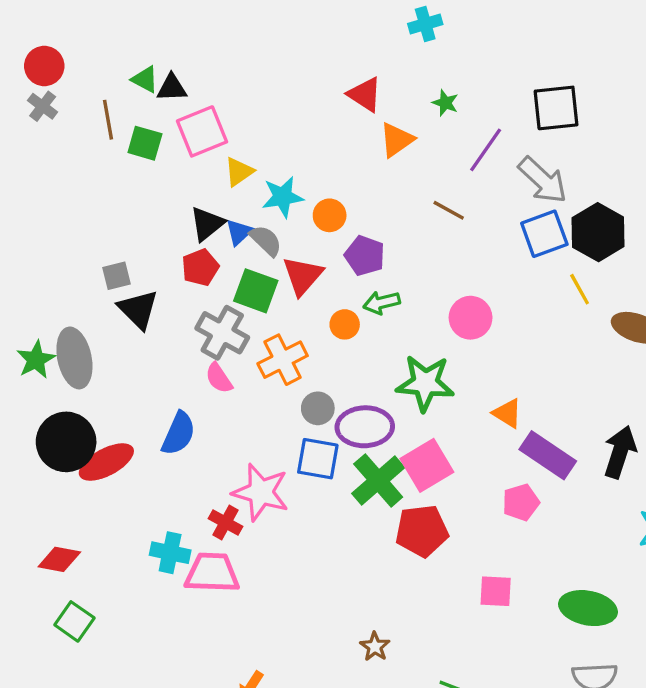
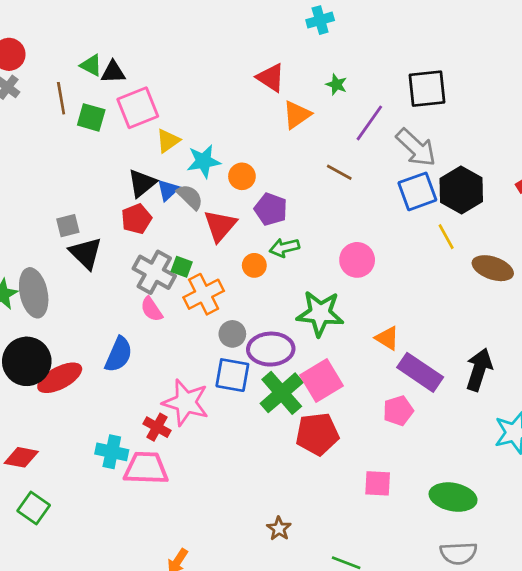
green square: (256, 291) -> (182, 267), moved, size x0.6

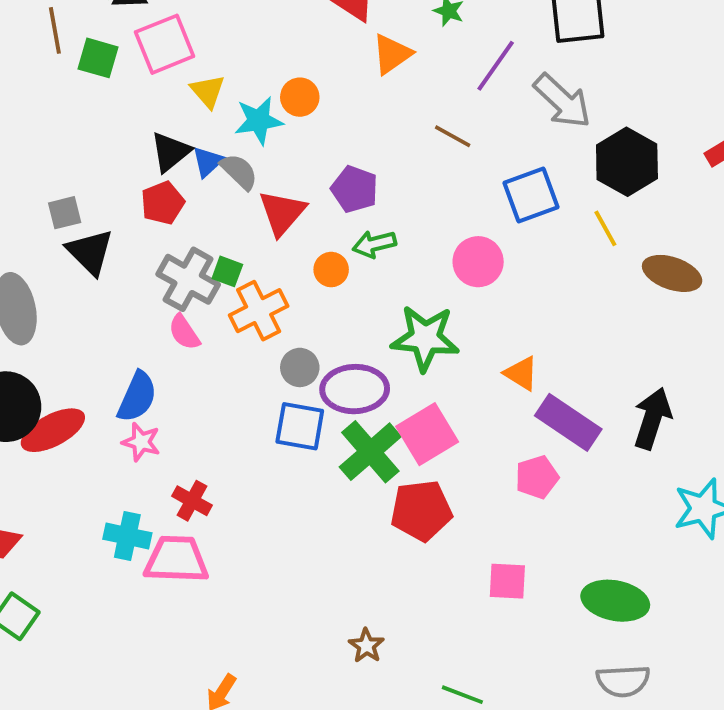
yellow triangle: (168, 141) -> (208, 91), turned -36
orange circle: (242, 176) -> (300, 97), moved
blue square: (417, 191) -> (531, 195), moved
pink star: (186, 402) -> (141, 442), moved, size x0.6

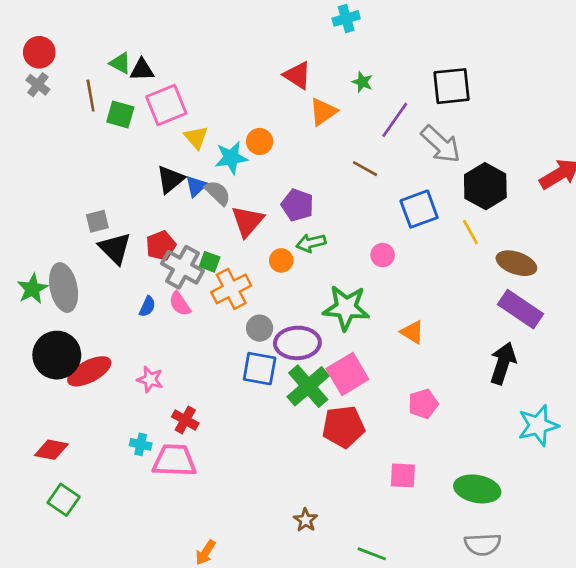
red pentagon: (163, 203) -> (161, 246), moved
pink circle: (478, 262) -> (383, 255), size x0.7
blue semicircle: (137, 397) -> (147, 306), moved, size x0.6
purple rectangle: (568, 422) -> (520, 309), moved
cyan cross: (127, 536) -> (141, 444), size x0.7

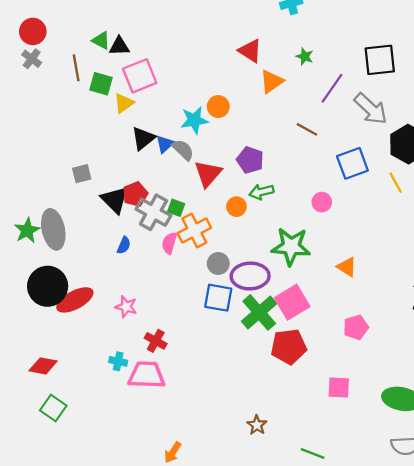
yellow triangle: (196, 137) -> (124, 103), moved, turned 35
black triangle: (115, 248) -> (115, 200), moved
pink semicircle: (180, 304) -> (169, 243), moved, turned 50

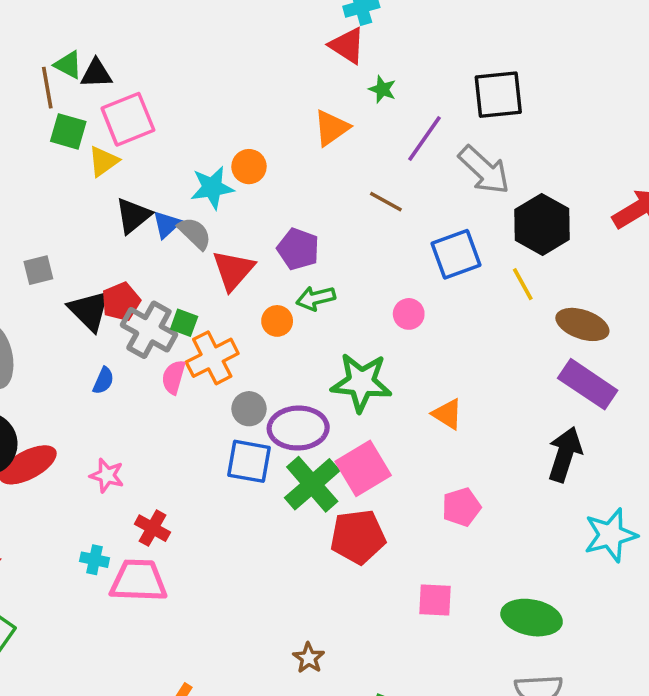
red triangle: (250, 51) -> (347, 45), moved
brown line: (76, 68) -> (47, 88), moved

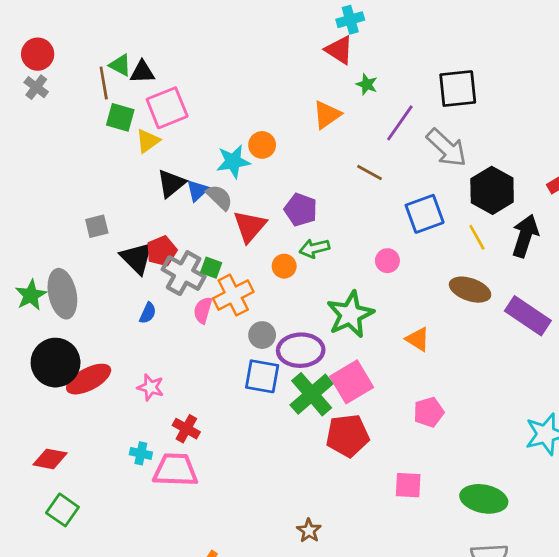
brown ellipse: (582, 324) -> (470, 290), moved
green star: (361, 382) -> (350, 314), turned -30
black arrow: (565, 454) -> (525, 236), moved

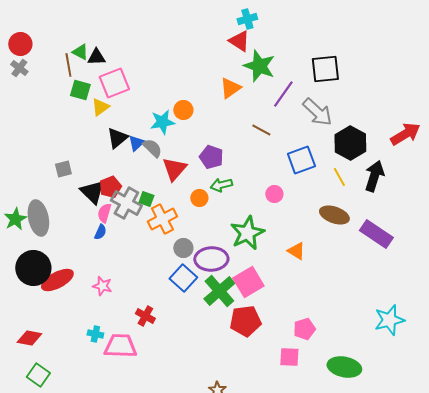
green star: (367, 84) -> (259, 66), size x2.0
pink semicircle: (203, 310) -> (104, 213), moved
blue square: (262, 376) -> (183, 278), turned 32
pink pentagon: (429, 412) -> (304, 329), moved
red cross: (186, 429) -> (145, 316), moved

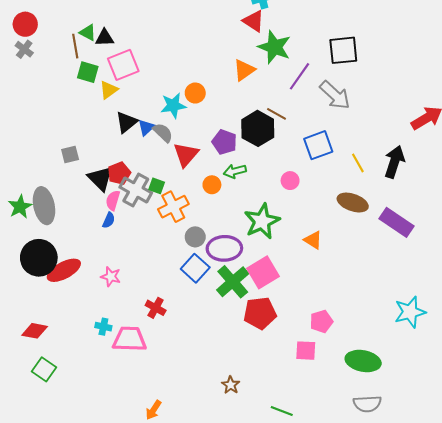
black hexagon: (350, 143) -> (258, 128), moved

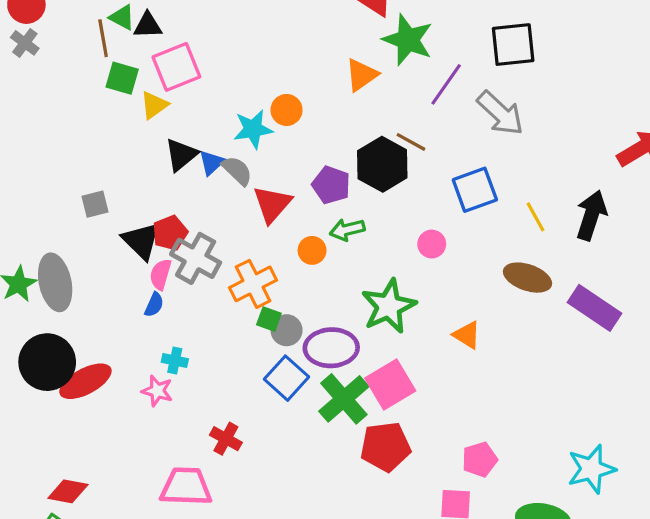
green square: (157, 186) -> (269, 319), moved
cyan star: (410, 312) -> (591, 469), moved
cyan cross: (103, 327) -> (175, 361), moved
red diamond: (35, 331) -> (68, 491), moved

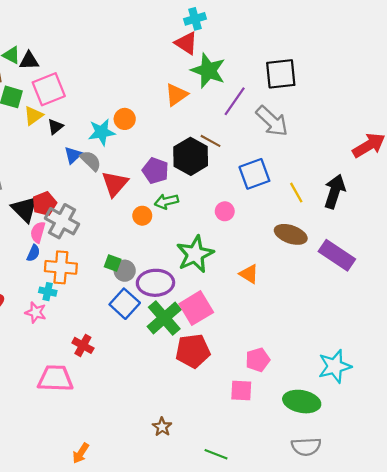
black triangle: (181, 155) -> (55, 127), moved, size x0.7
orange cross: (253, 284) -> (61, 267), moved, turned 32

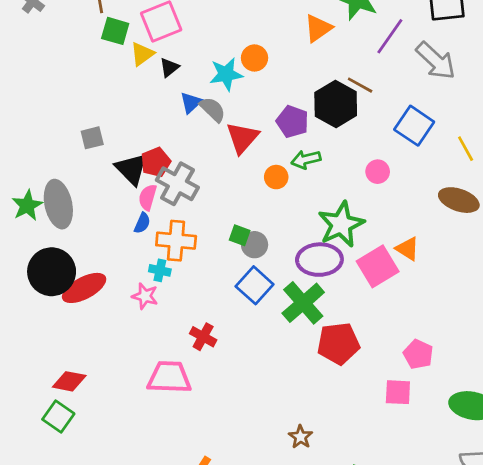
blue square: (254, 174) -> (414, 126), turned -36
purple ellipse: (155, 283) -> (319, 260), moved
pink square: (196, 308) -> (378, 266), moved
pink pentagon: (258, 360) -> (418, 354), turned -30

